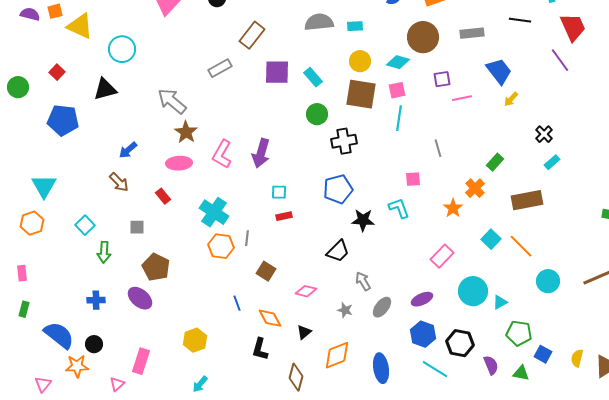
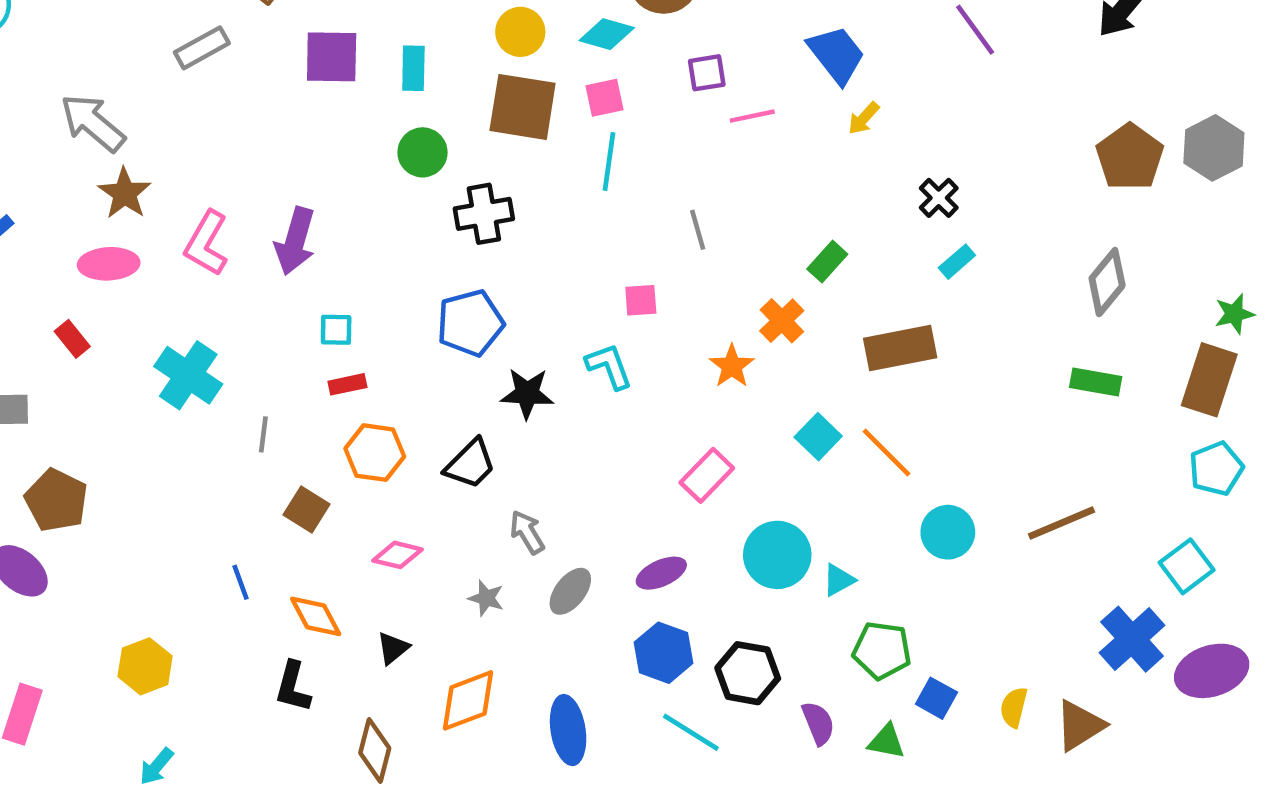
cyan rectangle: (313, 77) -> (413, 68), turned 42
orange hexagon: (221, 246) -> (375, 453), moved

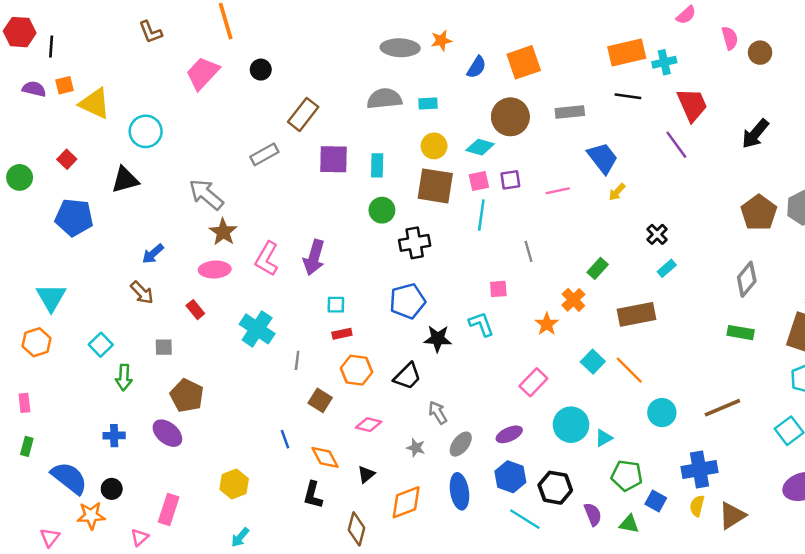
purple square: (707, 73) -> (510, 180), moved
blue cross: (1132, 639) -> (699, 469), moved, turned 32
blue ellipse: (568, 730) -> (459, 491), moved

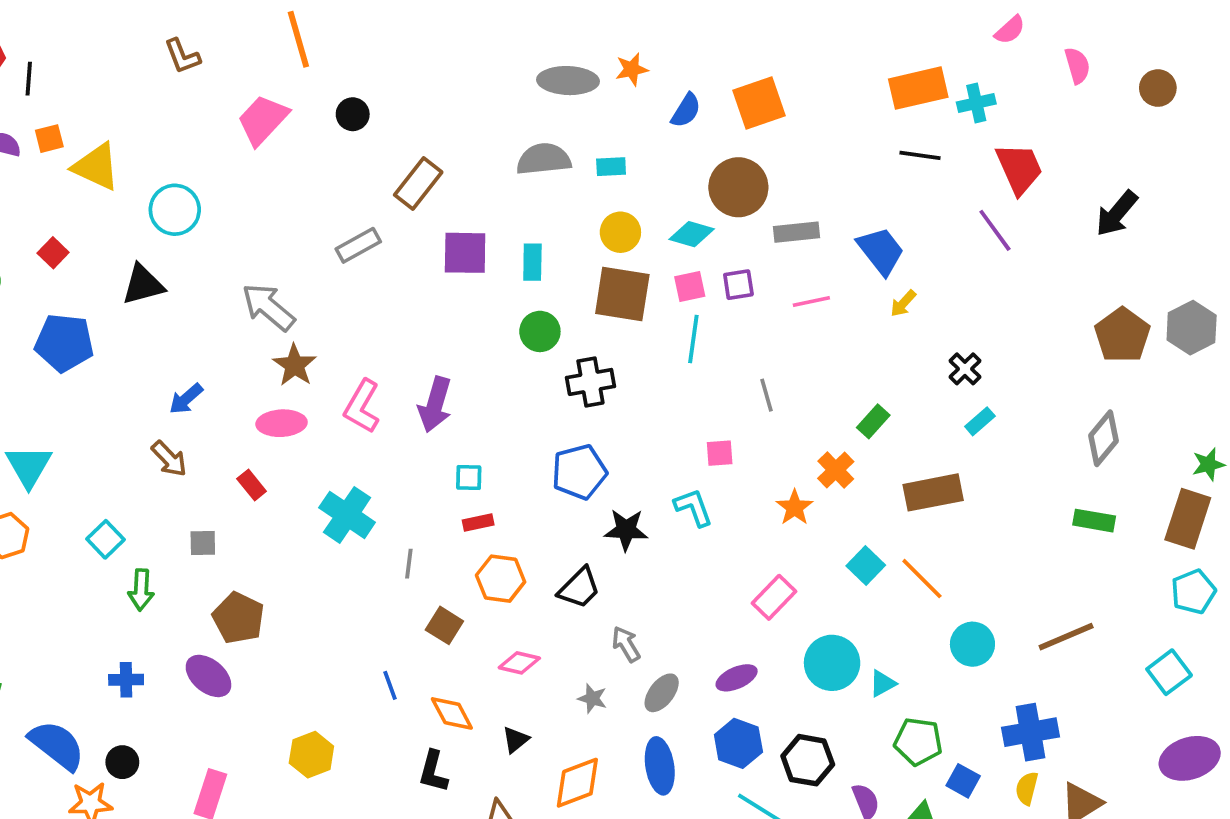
brown circle: (760, 53) -> (1158, 88), moved
gray rectangle: (570, 112) -> (796, 232), moved

